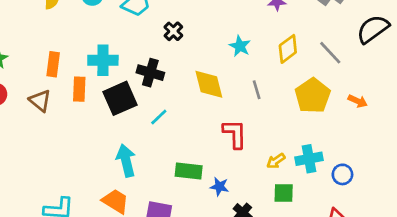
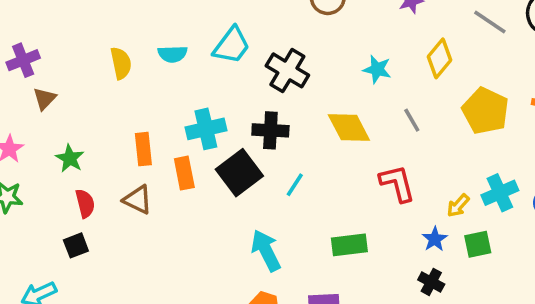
black cross: (173, 31) -> (287, 70), size x1.6
gray line: (330, 53) -> (490, 22), moved
blue star: (219, 187) -> (435, 239), moved, turned -30

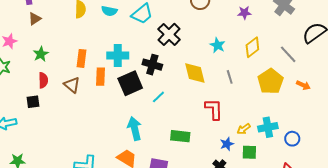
gray line: (490, 22) -> (288, 54), moved

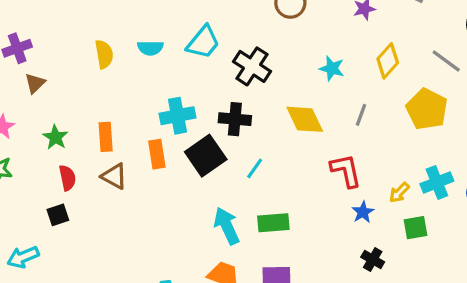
orange rectangle: (82, 58) -> (106, 137), moved
gray line: (230, 77) -> (361, 115), turned 48
green rectangle: (180, 136) -> (273, 223), moved
blue star: (227, 144) -> (363, 212), moved

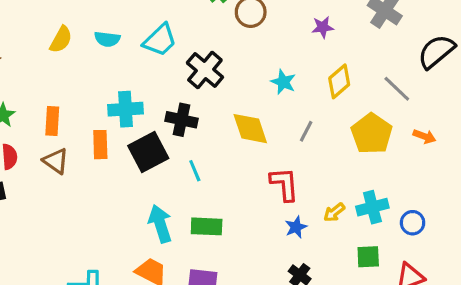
yellow semicircle: (104, 54) -> (61, 40), turned 32
cyan line: (255, 168) -> (195, 171), turned -65
green square: (415, 228) -> (368, 257), moved

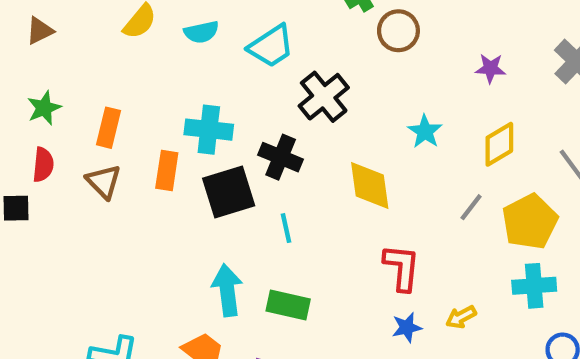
cyan semicircle: (107, 39) -> (201, 32), turned -30
gray line: (306, 131) -> (471, 207), moved
cyan cross: (372, 207) -> (534, 286), moved

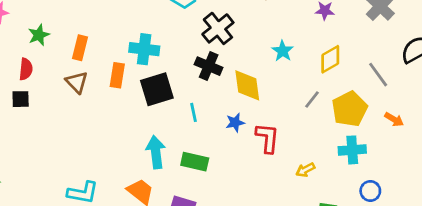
black cross: (281, 157) -> (209, 66), moved
red semicircle: (43, 165) -> (26, 69), moved
blue star: (407, 327) -> (235, 123), moved

